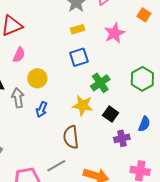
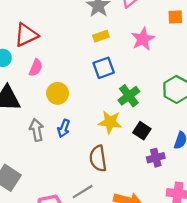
orange square: (144, 15) -> (175, 17), turned -32
gray arrow: (18, 98) -> (37, 130), moved

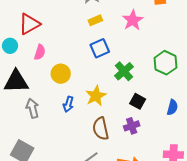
yellow star: (110, 122) -> (96, 96), moved, turned -30
gray arrow: (37, 130) -> (32, 108), moved
purple cross: (156, 158) -> (132, 126), moved

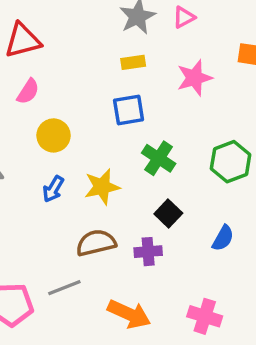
green cross: (124, 71) -> (159, 158), turned -30
brown semicircle: (101, 129) -> (96, 243), turned 75

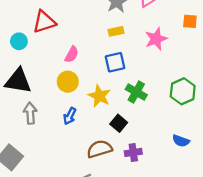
pink semicircle: (28, 91) -> (72, 54), moved
yellow star: (102, 187) -> (99, 96), moved, turned -30
black square: (168, 213) -> (119, 123), moved
blue semicircle: (223, 238) -> (181, 141), turned 84

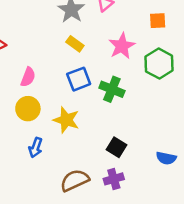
yellow rectangle: (116, 31) -> (75, 44), turned 56
green hexagon: (183, 91) -> (159, 64), moved
green cross: (136, 92) -> (112, 89), moved
black square: (119, 123) -> (116, 147), moved

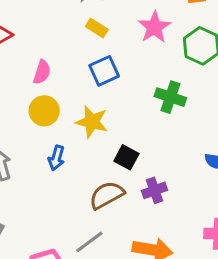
green cross: (112, 89) -> (170, 97), moved
black square: (116, 147) -> (126, 157), moved

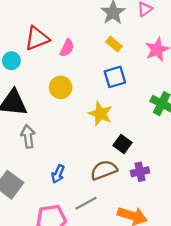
pink semicircle: (42, 72) -> (67, 48), moved
yellow circle: (44, 111) -> (61, 87), moved
blue arrow: (56, 158) -> (58, 174), moved

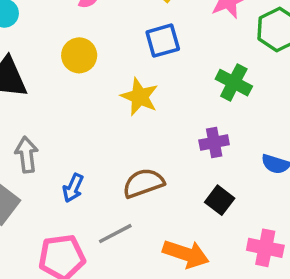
gray arrow: (28, 136) -> (27, 155), moved
black square: (123, 144) -> (220, 200), moved
purple cross: (140, 172) -> (214, 142), moved

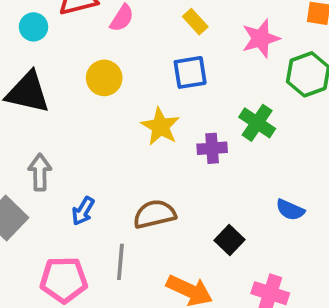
purple cross: (214, 142) -> (212, 148), moved
gray line: (115, 234) -> (120, 262), turned -64

